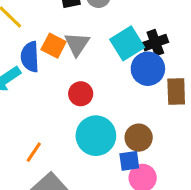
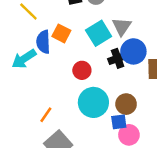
cyan square: (127, 43) -> (99, 33), moved
black cross: (155, 43) -> (118, 58), moved
gray triangle: (77, 44) -> (122, 27), moved

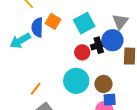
gray triangle: (122, 27) -> (120, 22), moved
red circle: (82, 70) -> (82, 52), moved
blue square: (119, 122) -> (110, 100), moved

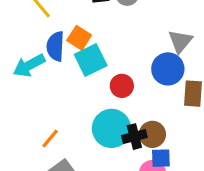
cyan square: (84, 23) -> (91, 60), moved
black cross: (99, 45) -> (134, 137), moved

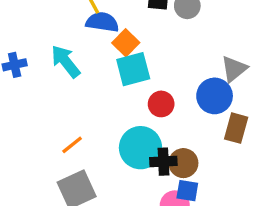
blue semicircle: (55, 46) -> (102, 22), moved, turned 84
cyan arrow: (29, 65) -> (66, 61), turned 68

